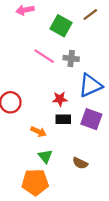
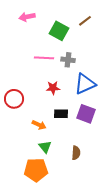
pink line: (44, 56) -> (44, 58), turned -30
red star: (60, 99) -> (53, 88), moved
brown semicircle: (80, 163) -> (76, 153), turned -112

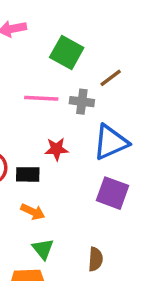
brown line: (85, 21) -> (111, 78), moved
black rectangle: (61, 114) -> (28, 174), moved

